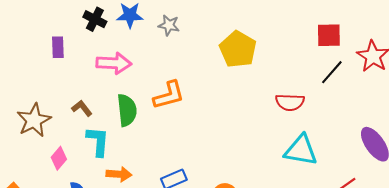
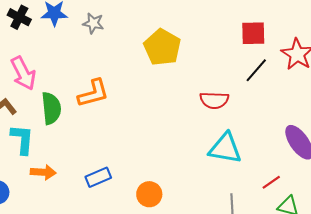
pink arrow: (114, 63) -> (23, 73), moved, turned 60

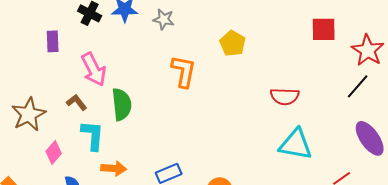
yellow pentagon: (162, 47) -> (233, 43), size x0.7
black line: (256, 70) -> (358, 86), moved
orange L-shape: (93, 93) -> (184, 71), moved, turned -64

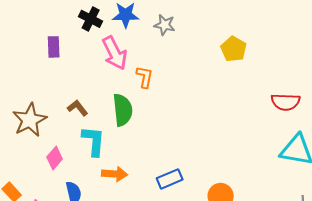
pink arrow: (94, 69) -> (115, 53), moved
orange L-shape: (184, 71) -> (145, 77), moved, size x0.7

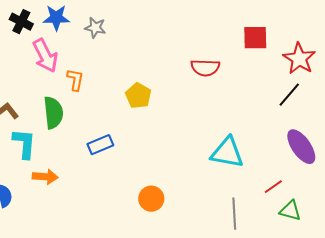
yellow pentagon: (234, 49) -> (138, 96), moved
red semicircle: (286, 102) -> (205, 68), moved
blue rectangle: (170, 179) -> (100, 145), moved

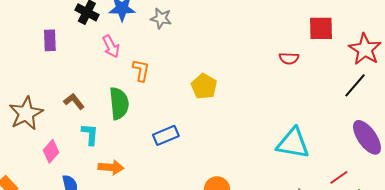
pink arrow: (45, 56) -> (111, 46), size x0.7
red semicircle: (205, 68) -> (289, 58), moved, size x0.7
cyan L-shape: (24, 144) -> (90, 134), size x0.7

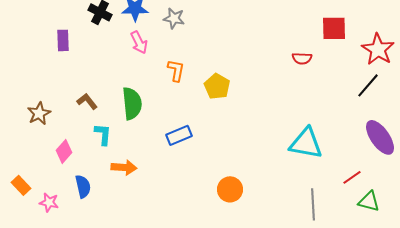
pink arrow: (111, 46) -> (139, 42), moved
orange L-shape: (141, 70) -> (176, 70), moved
brown star: (26, 113) -> (39, 113), size x0.7

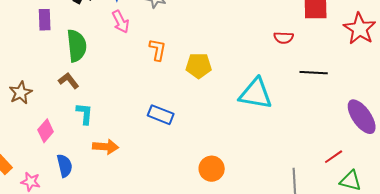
black line: (368, 85) -> (314, 73), moved, turned 52
yellow pentagon: (217, 86) -> (199, 66), turned -30
green semicircle: (132, 103) -> (77, 46), moved
blue rectangle: (179, 135) -> (161, 115), turned 45
cyan triangle: (306, 143) -> (256, 94), moved

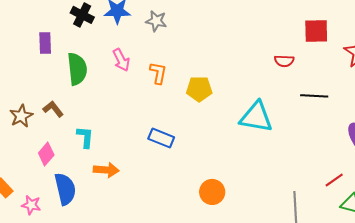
pink arrow: (121, 22) -> (121, 60), moved
brown L-shape: (69, 81) -> (53, 109), moved
blue semicircle: (65, 166) -> (65, 189), size x1.4

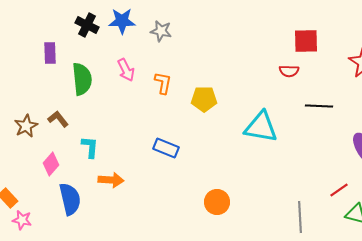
red square: (316, 31) -> (306, 41), moved
pink star: (31, 205) -> (22, 220), moved

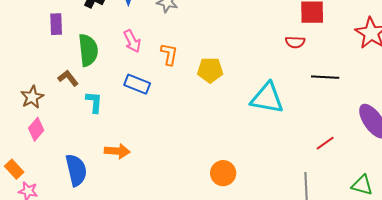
brown L-shape: (58, 119) -> (68, 78), moved
cyan L-shape: (90, 147) -> (94, 102), moved
blue rectangle: (166, 148) -> (137, 84), moved
pink diamond: (51, 164) -> (36, 129), moved
red line: (339, 190) -> (325, 143), moved

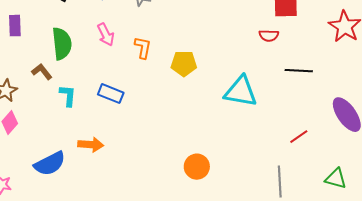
purple rectangle: (56, 24) -> (15, 26), moved
blue rectangle: (137, 84) -> (111, 94), moved
blue semicircle: (76, 170) -> (50, 164), turned 76

